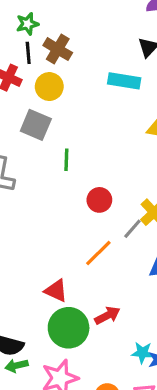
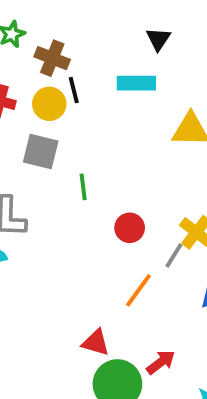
black line: (28, 53) -> (74, 90), moved

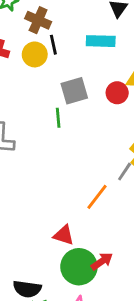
gray square: (41, 152) -> (74, 91), moved, turned -32
red circle: (130, 228) -> (117, 93), moved
red arrow: (161, 362) -> (102, 261), moved

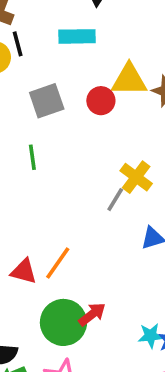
green line: (58, 118) -> (32, 157), moved
orange line: (97, 197) -> (58, 263), moved
red triangle: (64, 235) -> (24, 271), moved

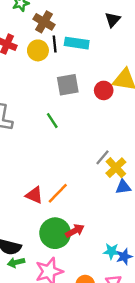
cyan rectangle: (77, 36) -> (77, 43), moved
green line: (32, 157) -> (52, 121), turned -35
yellow cross: (136, 177) -> (116, 168), moved

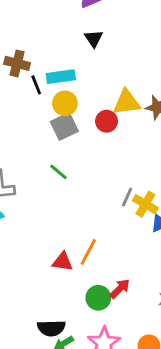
yellow circle: (38, 50) -> (65, 103), moved
green circle: (55, 233) -> (98, 298), size x0.7

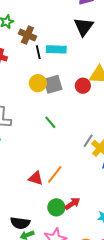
black triangle: (94, 38) -> (84, 27), size x1.5
yellow circle: (65, 103) -> (38, 83), moved
green line: (58, 172) -> (50, 122), moved

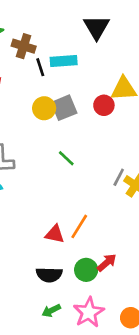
black semicircle: (20, 223) -> (49, 275), moved

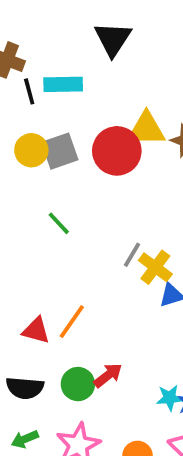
red circle: (104, 105) -> (117, 151), size x1.6

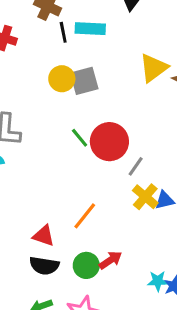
yellow triangle: (146, 129) -> (154, 68), turned -40
red circle: (117, 151) -> (109, 142), moved
yellow cross: (155, 267) -> (145, 197), moved
red triangle: (36, 330) -> (44, 236), moved

